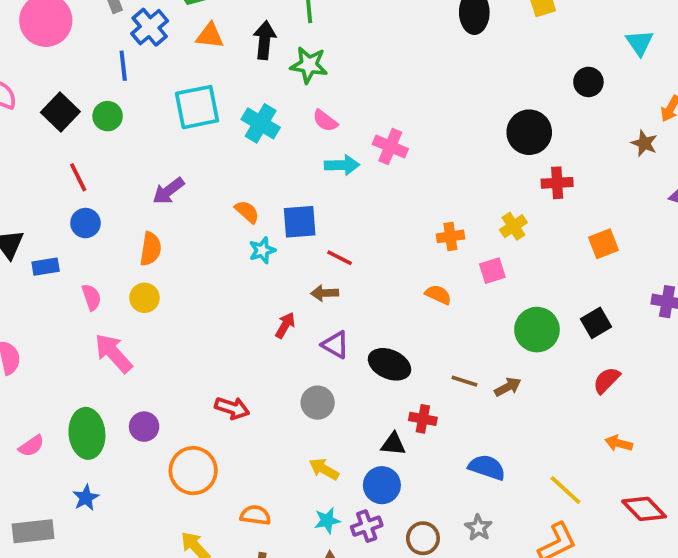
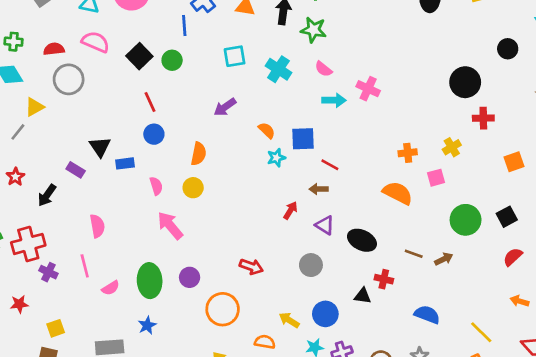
cyan square: (197, 107) -> (235, 56), size x0.7
purple arrow: (168, 191) -> (225, 107), moved
orange semicircle: (438, 295) -> (398, 193), size x1.6
yellow arrow: (324, 469) -> (289, 320), moved
blue circle: (382, 485) -> (325, 314), moved

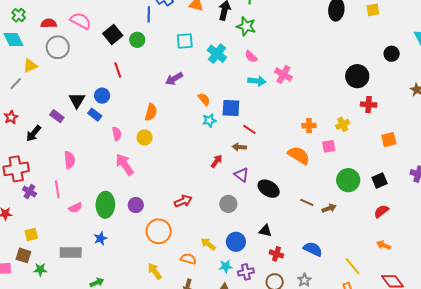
green cross: (14, 42) -> (19, 15), turned 32
blue circle: (154, 134) -> (102, 96), moved
blue rectangle: (125, 163) -> (95, 115), turned 40
red arrow: (251, 267) -> (183, 201), turned -48
red cross: (384, 279) -> (276, 254), moved

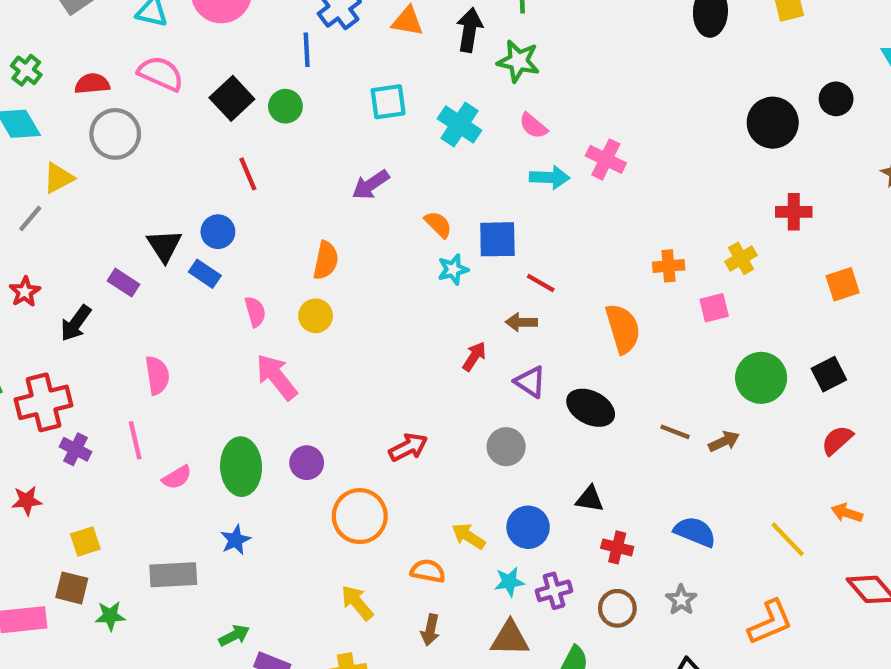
black circle: (357, 76) -> (773, 123), moved
orange semicircle: (299, 155) -> (623, 329), moved, turned 45
yellow line: (352, 266) -> (788, 539), moved

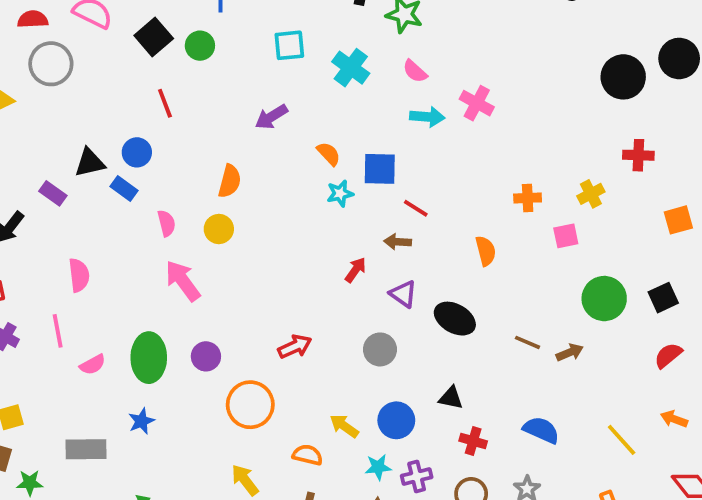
black circle: (836, 99) -> (679, 58), size x1.4
black triangle: (164, 246) -> (90, 163), turned 48
orange semicircle: (623, 329) -> (486, 251), size x0.7

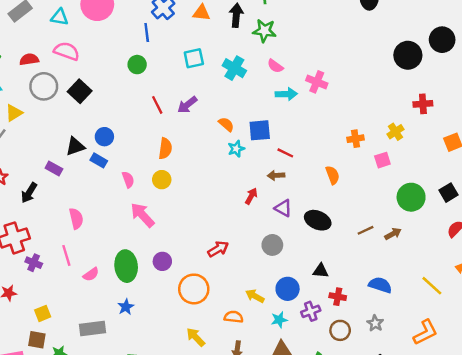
black square: (154, 37) -> (80, 91), moved
red line: (165, 103) -> (157, 105), moved
brown line: (527, 342) -> (365, 230), turned -42
purple cross: (417, 476) -> (311, 311), moved

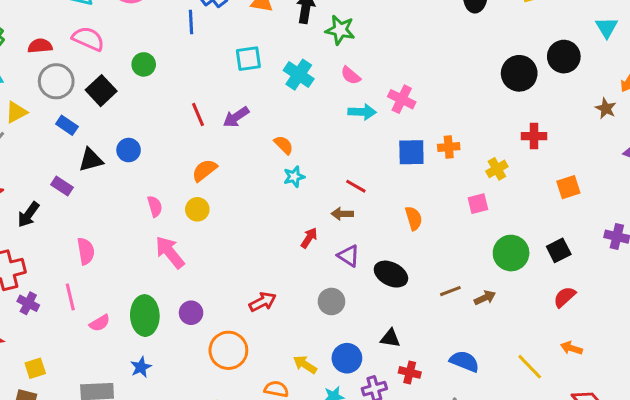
green circle: (137, 65) -> (144, 64), moved
blue square: (260, 130) -> (411, 152), moved
orange cross: (356, 139) -> (449, 147), moved
orange semicircle: (165, 149) -> (204, 170), turned -140
blue rectangle: (99, 160) -> (67, 125), moved

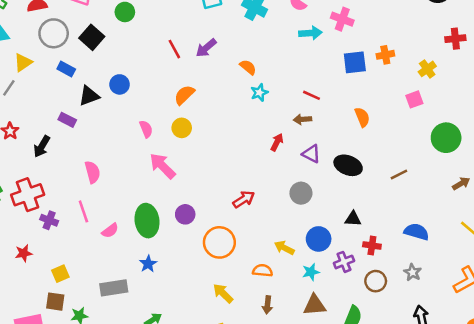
brown arrow: (485, 298) -> (461, 184), moved

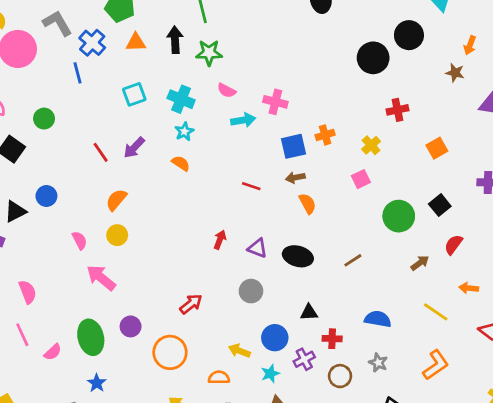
cyan star: (259, 93) -> (184, 132), moved
brown arrow: (302, 119) -> (295, 178), moved

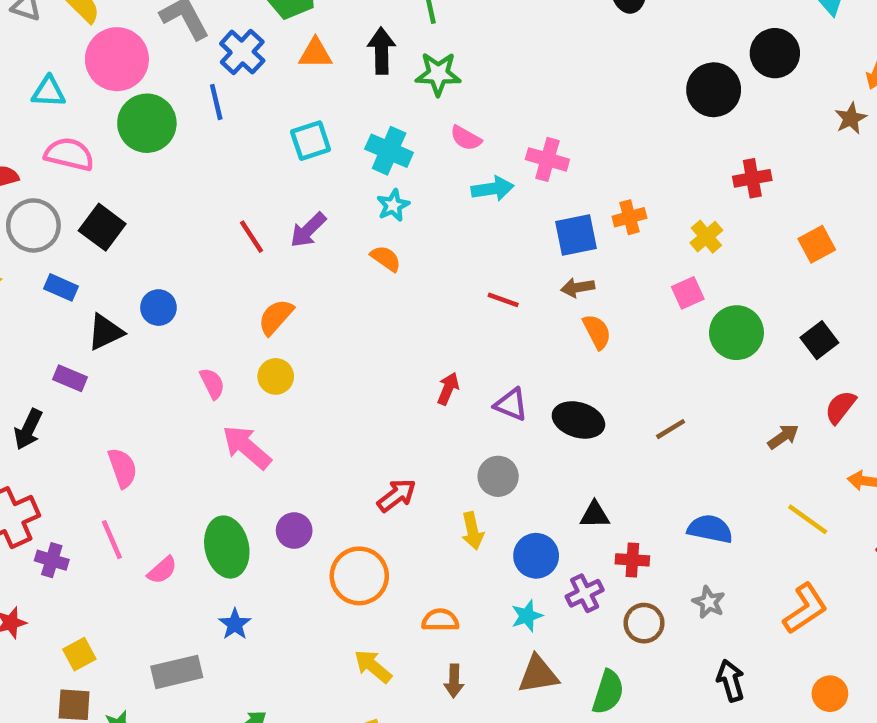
brown star: (455, 73) -> (851, 118), turned 30
green circle: (44, 119) -> (147, 123), moved, size x1.6
green circle: (399, 216) -> (736, 333), moved
yellow arrow: (239, 351) -> (472, 531), moved, turned -125

